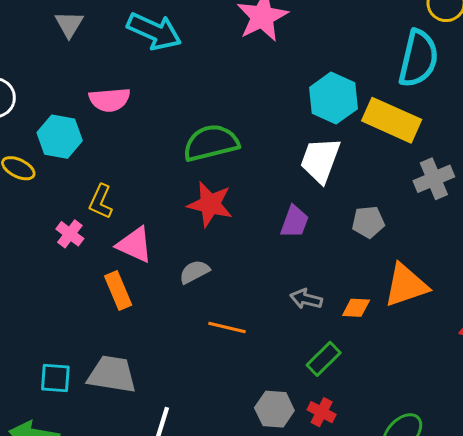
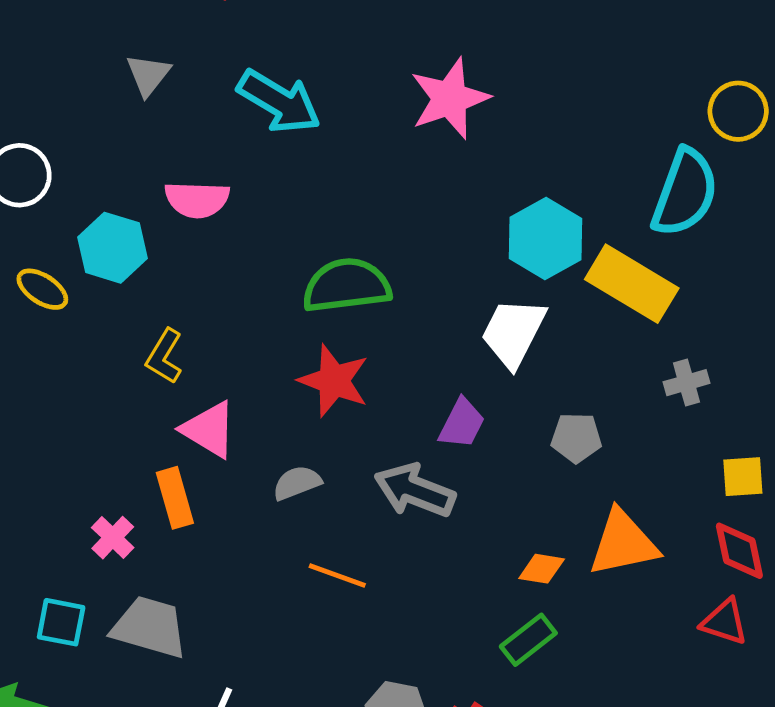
gray cross: (434, 179) -> (686, 383), size x0.7
pink cross: (70, 234) -> (113, 538), moved
gray arrow: (306, 299) -> (415, 490), moved, size x1.6
green rectangle: (324, 359) -> (528, 640), moved

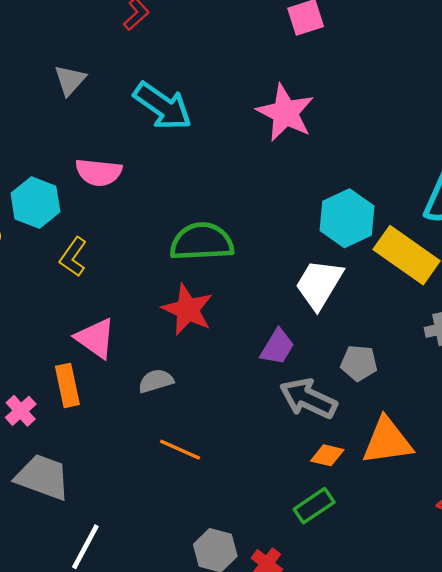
pink star: (450, 98) -> (285, 113), turned -30
yellow L-shape: (164, 356) -> (73, 257), moved
gray arrow: (415, 490) -> (308, 399), moved

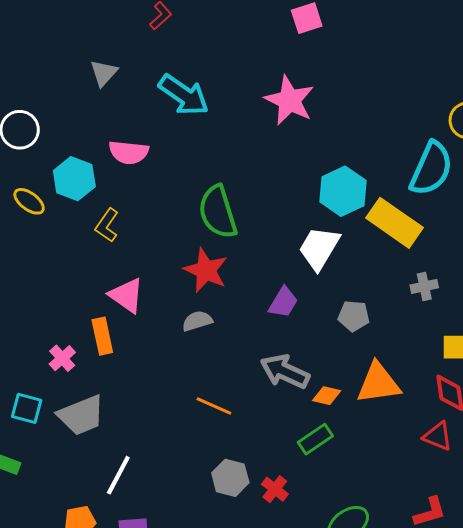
green semicircle: (202, 242) -> (218, 212), turned -104
gray semicircle: (156, 381) -> (197, 321), moved
gray arrow: (308, 399) -> (285, 371), moved
orange line: (180, 450) -> (214, 406), moved
gray trapezoid: (43, 477) -> (81, 415), turned 138

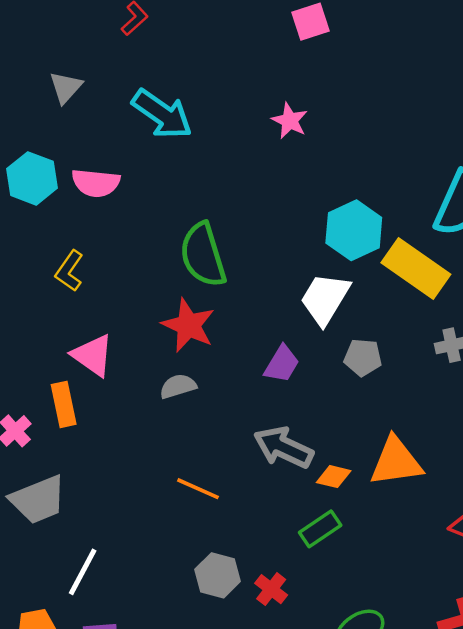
pink star: (290, 100) -> (290, 121), size x0.6
cyan hexagon: (74, 179) -> (32, 178), moved
gray pentagon: (354, 316) -> (363, 357), moved

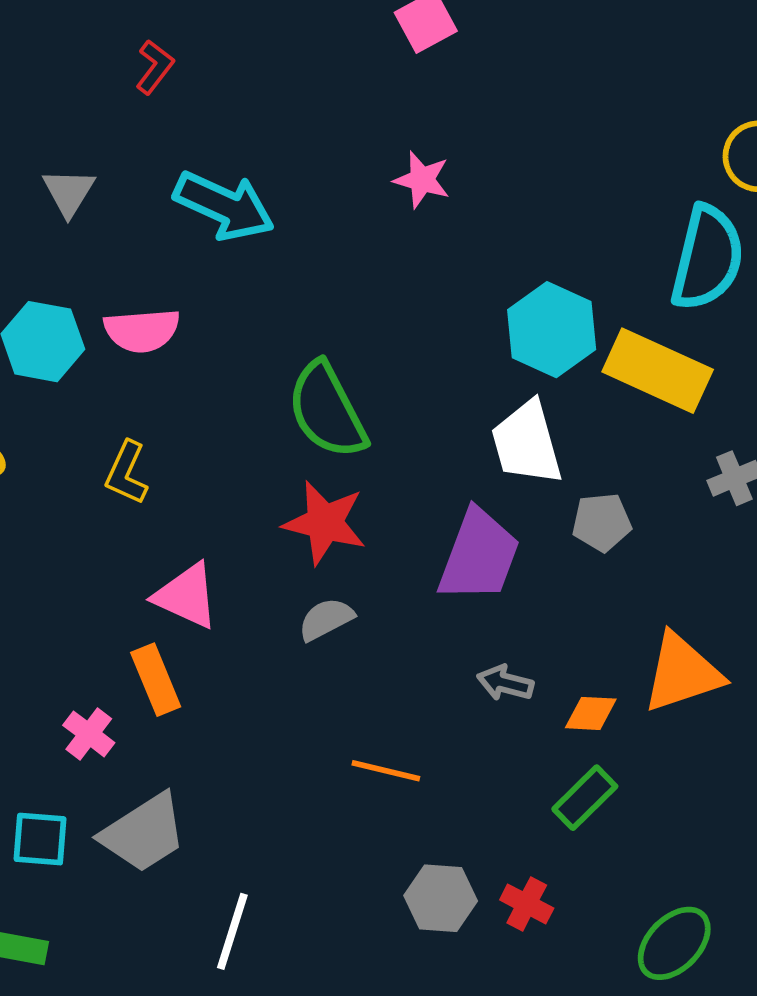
white trapezoid: (325, 299) -> (527, 443), turned -36
purple trapezoid: (282, 364) -> (479, 555), size x1.6
gray arrow: (283, 447) -> (505, 683), size x0.6

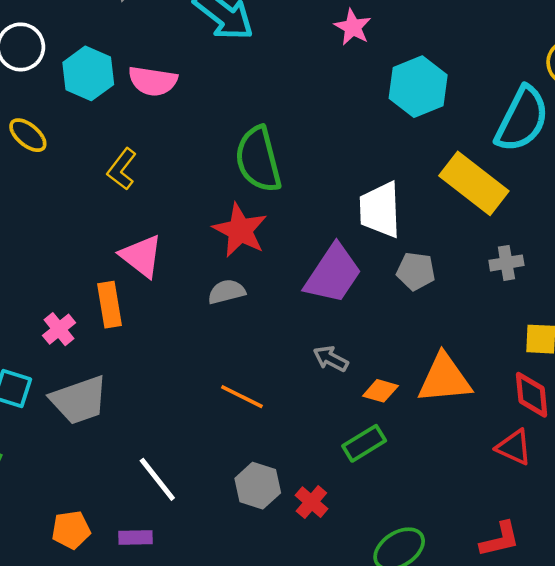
cyan hexagon: (552, 330) -> (418, 87), moved
white line: (232, 931) -> (157, 479), moved, turned -69

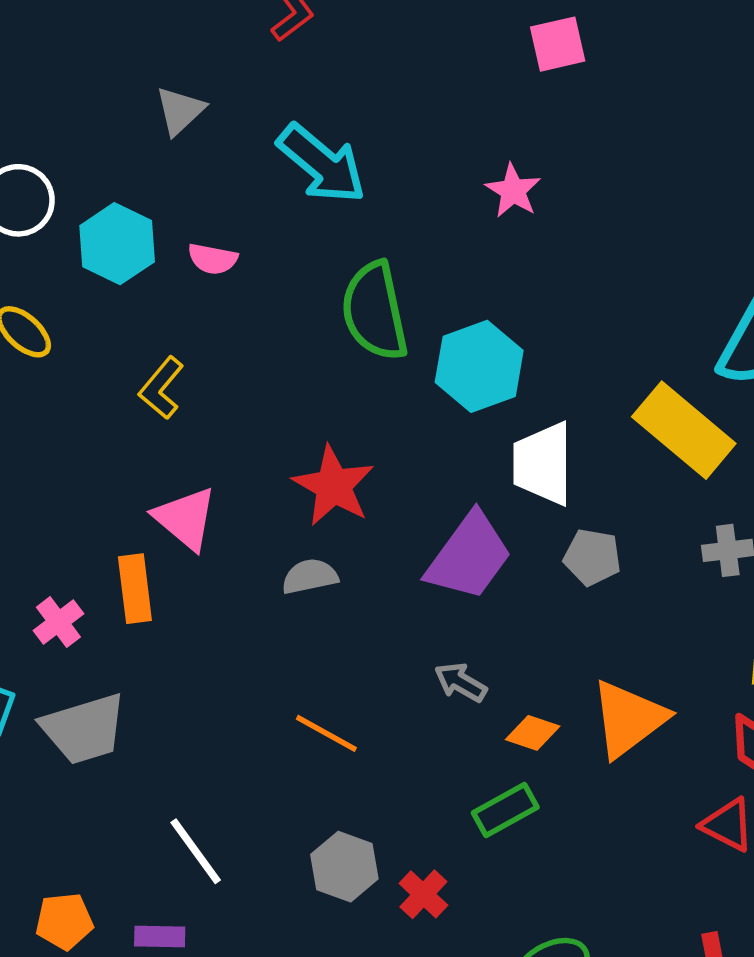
pink semicircle: (153, 81) -> (213, 259), size x0.7
cyan hexagon: (418, 87) -> (479, 366), moved
green semicircle: (258, 159) -> (375, 311), moved
orange triangle: (444, 379) -> (629, 719), turned -34

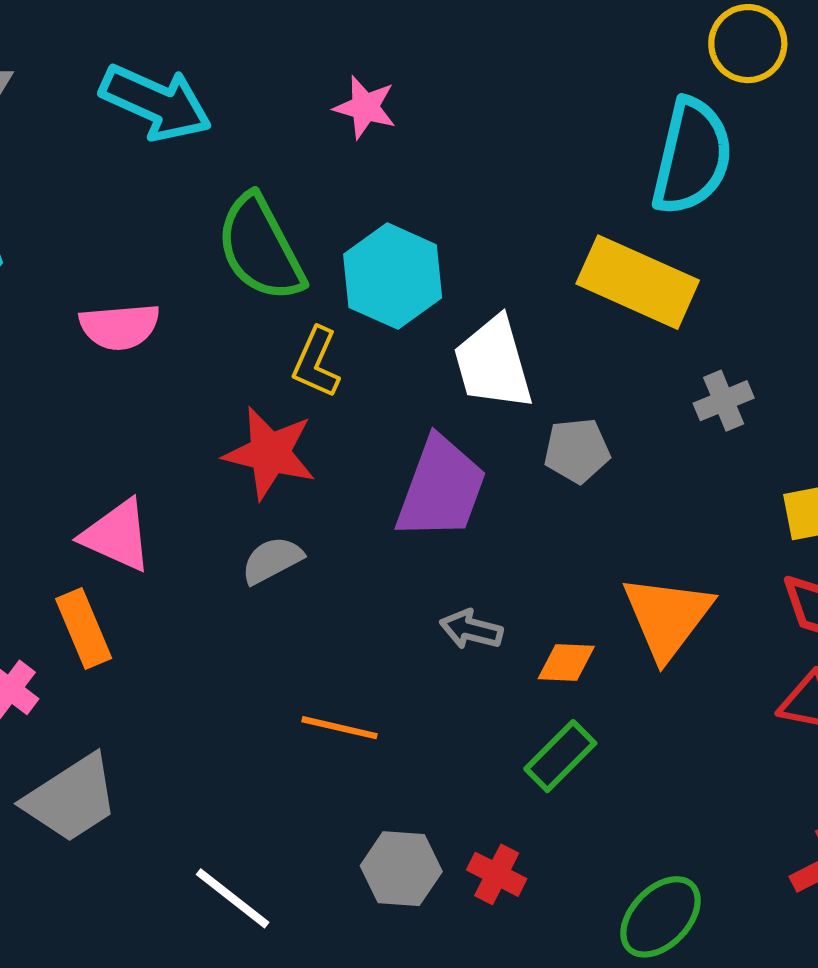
pink star: (513, 191) -> (365, 107), moved
pink semicircle: (213, 259) -> (120, 327), moved, size x1.4
yellow L-shape: (161, 388) -> (316, 362), moved

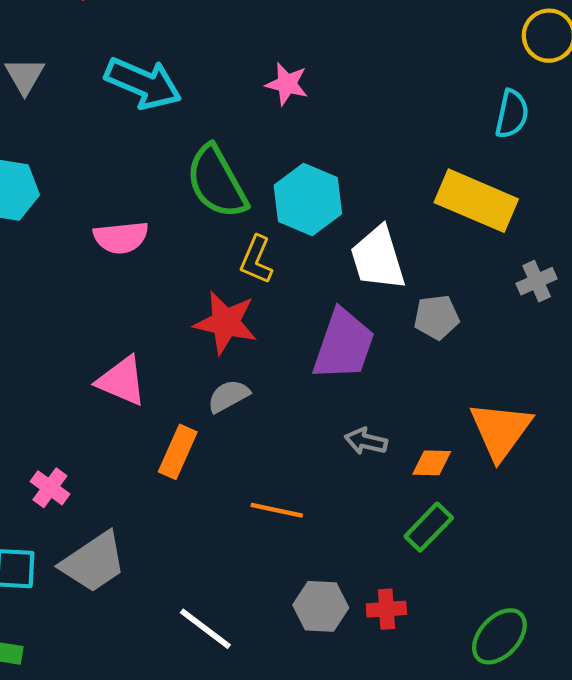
cyan semicircle: (692, 157) -> (512, 114), size x0.6
orange rectangle: (84, 628) -> (178, 452), moved, turned 48
red cross: (497, 874) -> (386, 609), turned -30

